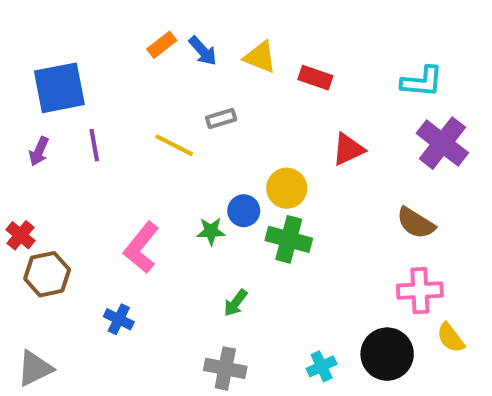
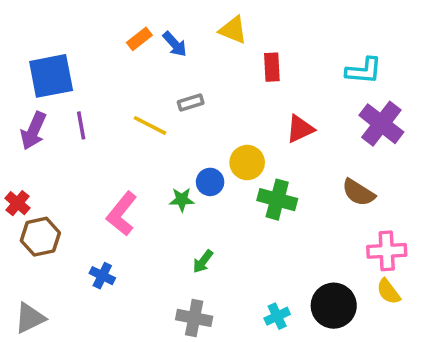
yellow triangle: (260, 57) -> (233, 30), moved
red rectangle: (315, 78) -> (272, 67), turned 68
purple arrow: (39, 151) -> (33, 131), size x1.5
green cross: (289, 239) -> (277, 200), moved
pink cross: (420, 291) -> (387, 251), moved

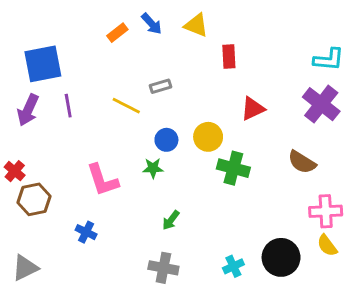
blue arrow: (175, 44) -> (152, 24), moved
cyan L-shape: (364, 71) -> (329, 59), moved
blue circle: (210, 182) -> (166, 140), moved
pink L-shape: (122, 214) -> (102, 180), turned -57

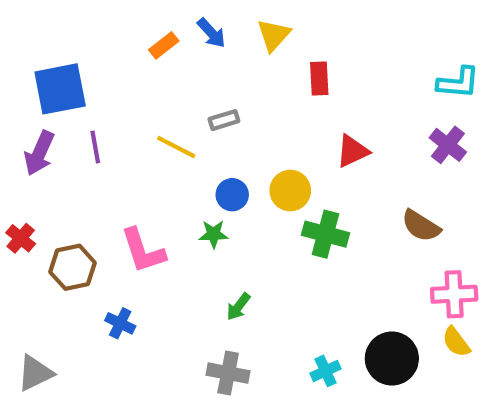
yellow triangle: (196, 25) -> (274, 35), turned 50
purple cross: (321, 104) -> (448, 145), size x0.7
brown hexagon: (34, 199) -> (72, 267), moved

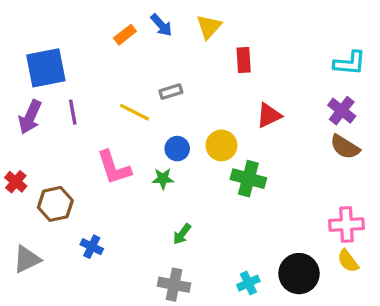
brown semicircle: (421, 226) -> (345, 147), moved
pink L-shape: (143, 251) -> (114, 168), moved
gray triangle: (35, 373) -> (27, 259), moved

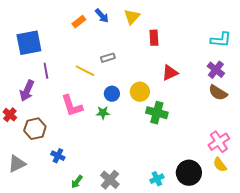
purple arrow: (30, 117) -> (27, 91), moved
pink cross: (346, 225) -> (219, 142), turned -30
green arrow: (182, 234) -> (77, 182), moved
gray cross: (174, 285) -> (110, 180), turned 30

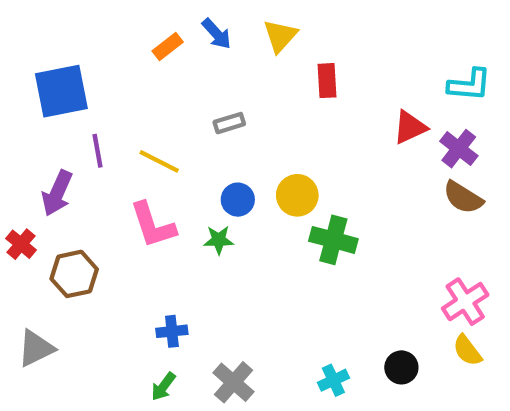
yellow line: (85, 71) -> (159, 161), moved
red triangle: (170, 73) -> (410, 127), moved
blue cross: (58, 156) -> (172, 331), moved, turned -32
black circle: (189, 173) -> (401, 367), size x0.6

